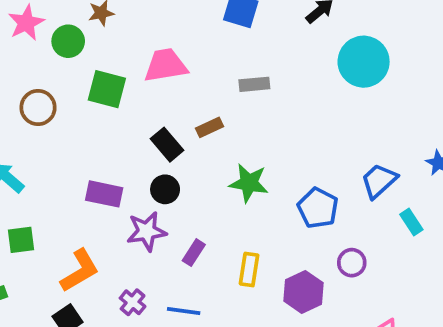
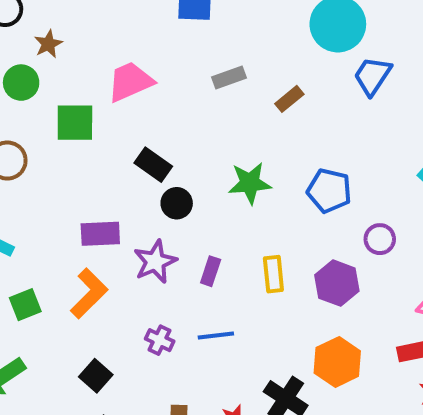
brown rectangle: (209, 127) -> (289, 99), moved
blue trapezoid: (379, 181) -> (372, 76), moved
black circle: (165, 189) -> (177, 203), moved
orange L-shape: (80, 271) -> (89, 293), moved

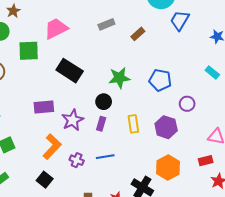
black rectangle: (153, 165) -> (70, 71), size x1.4
black circle: (177, 203) -> (104, 102), moved
orange L-shape: (89, 293) -> (52, 147), moved

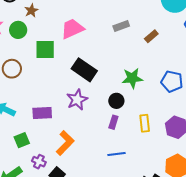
purple rectangle: (44, 107) -> (42, 113), moved
purple star: (73, 120) -> (77, 100), moved
purple cross: (77, 160) -> (39, 162), moved

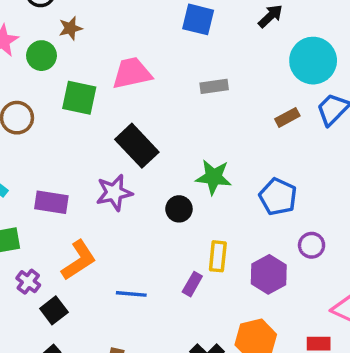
brown rectangle: (151, 36) -> (287, 117), moved
purple rectangle: (113, 122) -> (192, 284), moved
blue line: (116, 154) -> (131, 294), moved

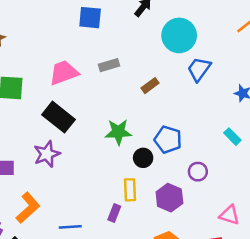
pink trapezoid: (132, 73) -> (64, 73), moved
brown rectangle: (287, 117) -> (150, 86), moved
black circle: (179, 209) -> (143, 158), moved

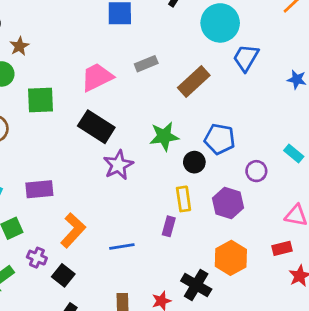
brown rectangle: (150, 86) -> (194, 82), size x1.6
cyan rectangle: (232, 137) -> (294, 153), moved
purple star: (47, 154) -> (118, 165), moved

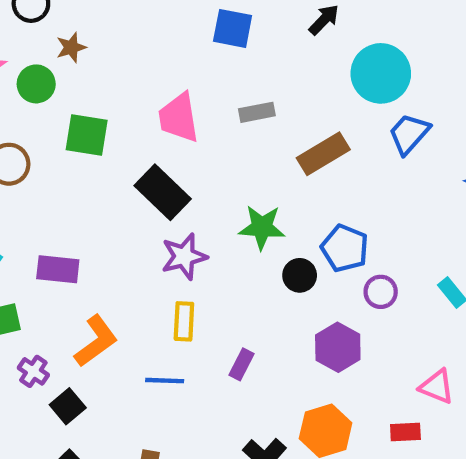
pink trapezoid: (97, 77) -> (179, 118), turned -84
purple circle: (256, 171) -> (381, 292), moved
yellow rectangle: (184, 199) -> (184, 321), moved

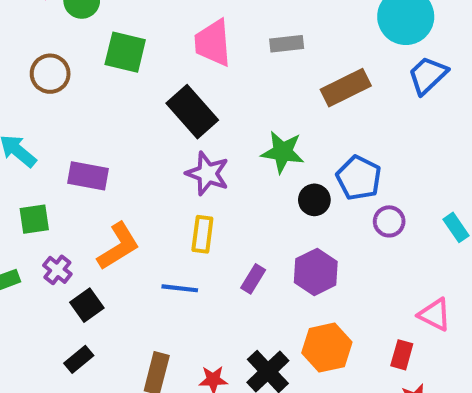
purple star: (184, 256) -> (207, 173), turned 30
purple hexagon: (338, 347) -> (316, 272), moved
red rectangle: (405, 432) -> (402, 355), turned -76

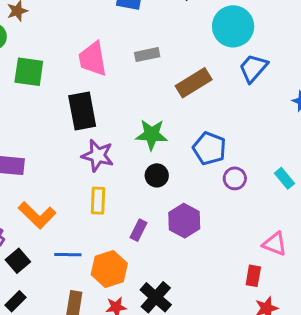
black rectangle: (192, 112) -> (82, 111), turned 36
black circle: (314, 200) -> (157, 175), moved
orange L-shape: (118, 246) -> (37, 215), turned 81
blue line: (180, 288) -> (68, 255), moved
orange hexagon: (327, 348) -> (109, 269), moved

